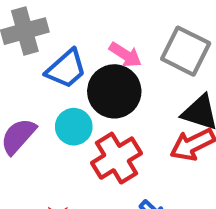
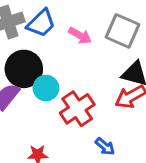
blue trapezoid: (66, 69) -> (41, 23), moved
black circle: (114, 91) -> (24, 69), moved

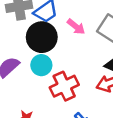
black circle: (24, 69) -> (42, 37), moved

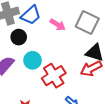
black circle: (42, 37) -> (19, 37), moved, size x0.6

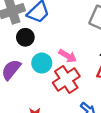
pink arrow: (58, 25) -> (68, 56), moved

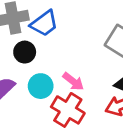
red cross: (66, 80) -> (68, 110), turned -32

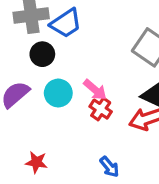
red cross: (68, 110) -> (101, 109), moved, size x0.6

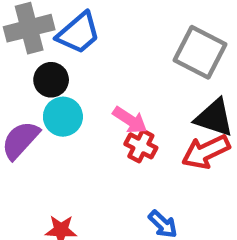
cyan circle: (58, 93) -> (63, 117), moved

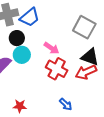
pink arrow: (130, 120) -> (51, 48), moved
red cross: (141, 146) -> (57, 69), size x1.5

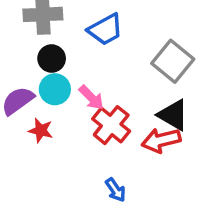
blue trapezoid: (30, 17) -> (105, 30), moved
pink arrow: (51, 48) -> (91, 97), moved
red star: (20, 106) -> (41, 130), moved

